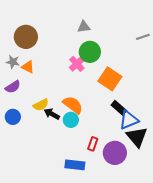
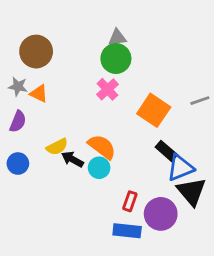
gray line: (143, 37) -> (200, 101), moved
green circle: (90, 52) -> (116, 59), moved
purple semicircle: (13, 87) -> (18, 122), turned -35
blue rectangle: (75, 165) -> (127, 231), moved

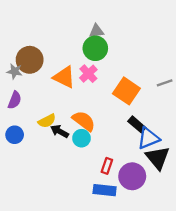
brown circle: (36, 52) -> (30, 60), moved
orange triangle: (39, 94) -> (64, 77), moved, size x1.5

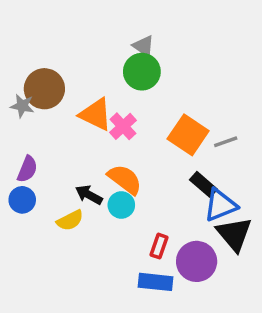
gray triangle: (96, 31) -> (144, 46), turned 42
pink cross: (88, 74) -> (123, 126), moved
gray line: (165, 83) -> (226, 142), moved
purple semicircle: (15, 100) -> (27, 169), moved
yellow semicircle: (47, 121) -> (70, 220), moved

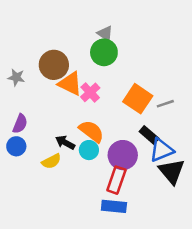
brown circle: (44, 89) -> (54, 65), moved
red rectangle: (159, 246) -> (116, 180), size x1.5
purple circle: (197, 261) -> (123, 155), moved

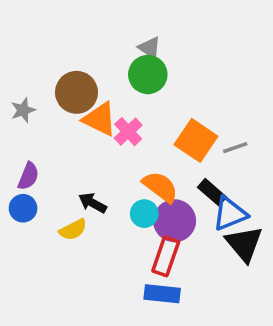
gray star: (16, 77) -> (23, 110), turned -30
orange semicircle: (91, 131) -> (160, 187), moved
cyan circle: (89, 150) -> (144, 214), moved

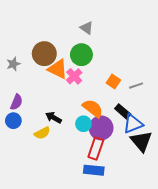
green circle: (148, 75) -> (81, 55), moved
orange square: (196, 140) -> (113, 81), size x0.6

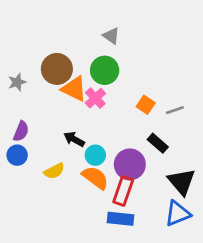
orange semicircle: (93, 108) -> (95, 178), moved
black arrow: (54, 118) -> (74, 139), moved
cyan circle: (83, 124) -> (95, 155), moved
blue triangle: (133, 124) -> (178, 213), moved

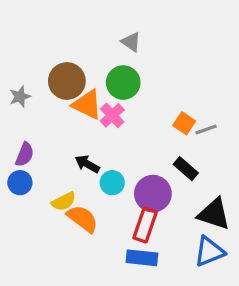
orange square: (146, 105) -> (184, 123), moved
orange semicircle: (95, 178) -> (82, 219), moved
black triangle: (182, 182) -> (214, 214), turned -32

